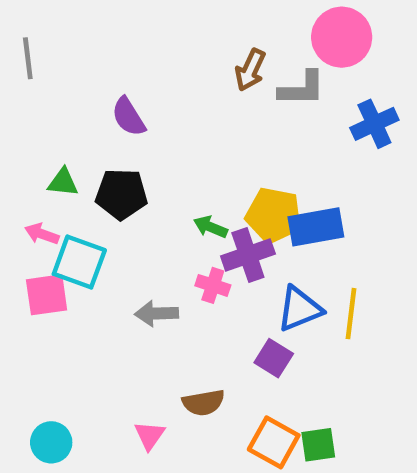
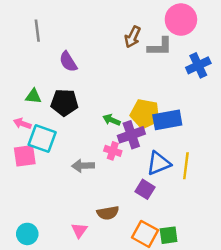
gray line: (28, 58) -> (37, 31), moved

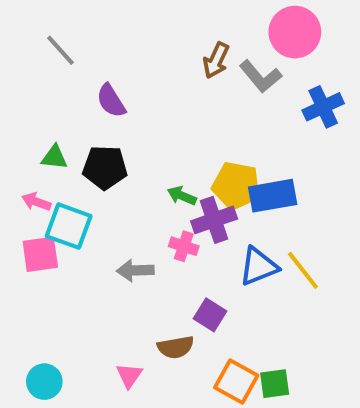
gray line: (37, 31) -> (60, 50), turned -35
gray L-shape: (160, 47) -> (260, 76), turned 50
yellow line: (186, 166) -> (303, 270), turned -45
purple square: (145, 189) -> (210, 315), moved

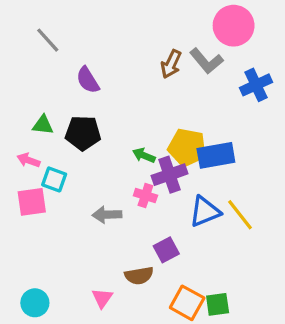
brown arrow: (216, 60) -> (171, 64), moved
cyan square: (69, 226) -> (54, 179), size x0.7
purple square: (210, 315) -> (166, 250), turned 30

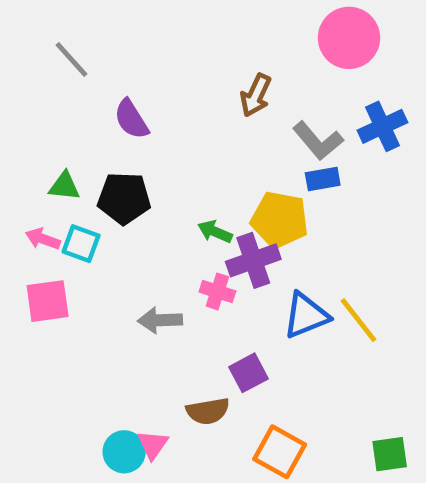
gray L-shape: (206, 61) -> (318, 141), moved
blue rectangle: (216, 155) -> (323, 179), moved, size x0.6
cyan square: (54, 179) -> (81, 244), moved
cyan circle: (35, 303) -> (124, 452), moved
green square: (218, 304) -> (390, 454), moved

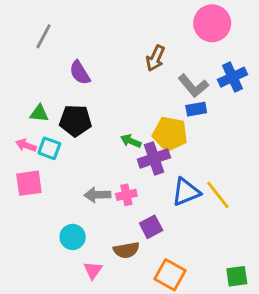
gray line: (71, 59) -> (43, 36), turned 70
pink cross: (217, 291) -> (126, 195), moved, turned -30
cyan circle: (124, 452) -> (73, 237), moved

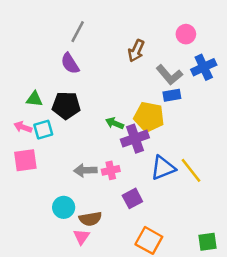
pink circle: (212, 23) -> (186, 34), moved, size x0.6
gray line: (43, 36) -> (78, 32), moved
cyan square: (49, 148) -> (43, 130), turned -36
brown semicircle: (126, 250) -> (90, 219), moved

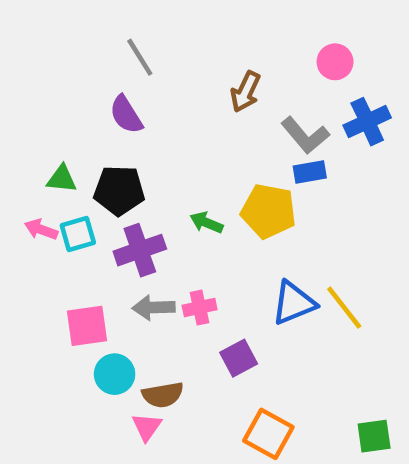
gray line: (78, 32) -> (140, 57), turned -60
purple cross: (135, 139) -> (140, 250), moved
pink square: (25, 160) -> (87, 326), moved

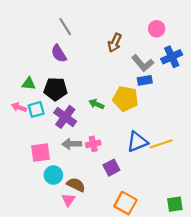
purple cross: (140, 250) -> (65, 117), turned -35
yellow line: (344, 308) -> (161, 144), turned -70
brown semicircle: (163, 395) -> (76, 185), turned -144

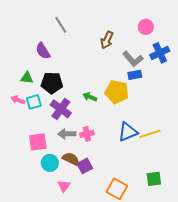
purple semicircle: (59, 54) -> (43, 51), moved
purple square: (111, 168) -> (85, 166), moved
brown semicircle: (76, 185) -> (71, 159), moved
green square: (175, 204) -> (154, 179), moved

